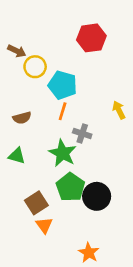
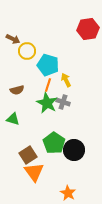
red hexagon: (91, 38) -> (88, 29), moved
yellow arrow: (119, 110) -> (66, 80), moved
green star: (63, 153) -> (47, 103), moved
orange triangle: (44, 225) -> (34, 172), size x1.5

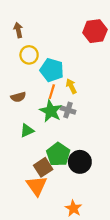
brown arrow: (13, 39) -> (18, 30), moved, turned -128
green triangle: (13, 119) -> (27, 131), moved, turned -40
brown square: (28, 155) -> (43, 167), moved

